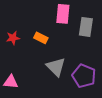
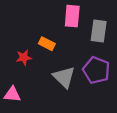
red star: (13, 38) -> (24, 58), moved
purple pentagon: (84, 76) -> (96, 70), moved

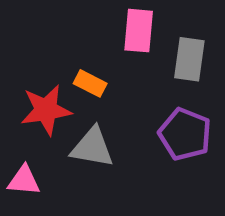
red star: (24, 58) -> (46, 110), size x1.6
gray triangle: (64, 77) -> (92, 147), moved, turned -35

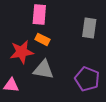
pink rectangle: (139, 31) -> (39, 14), moved
purple pentagon: (185, 134) -> (87, 79), moved

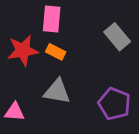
gray rectangle: (89, 28) -> (117, 37), turned -48
red star: (22, 52) -> (23, 50), moved

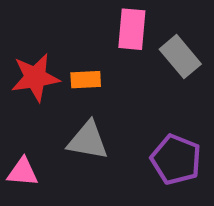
pink rectangle: (52, 19) -> (132, 29), moved
orange rectangle: (56, 52) -> (86, 80), turned -30

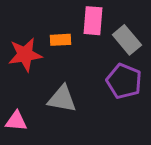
orange rectangle: (86, 80) -> (61, 40), moved
purple pentagon: (176, 159) -> (124, 81), moved

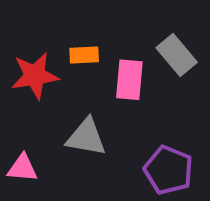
pink rectangle: (93, 21) -> (129, 80), moved
purple pentagon: (124, 81) -> (168, 170), moved

